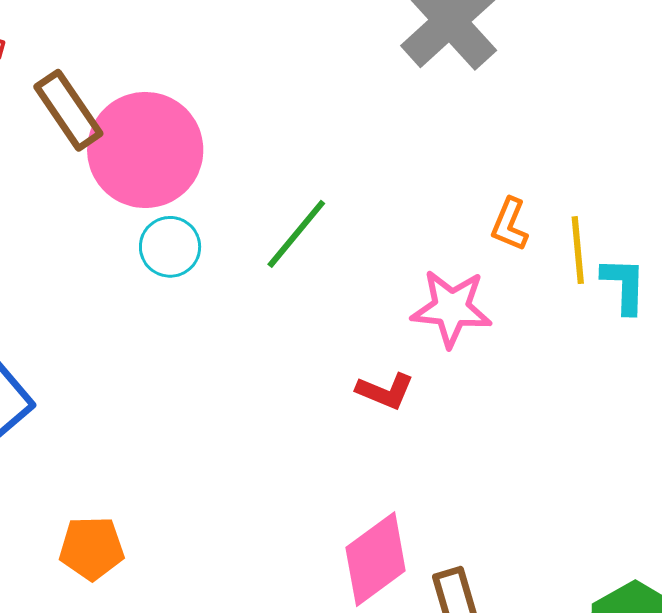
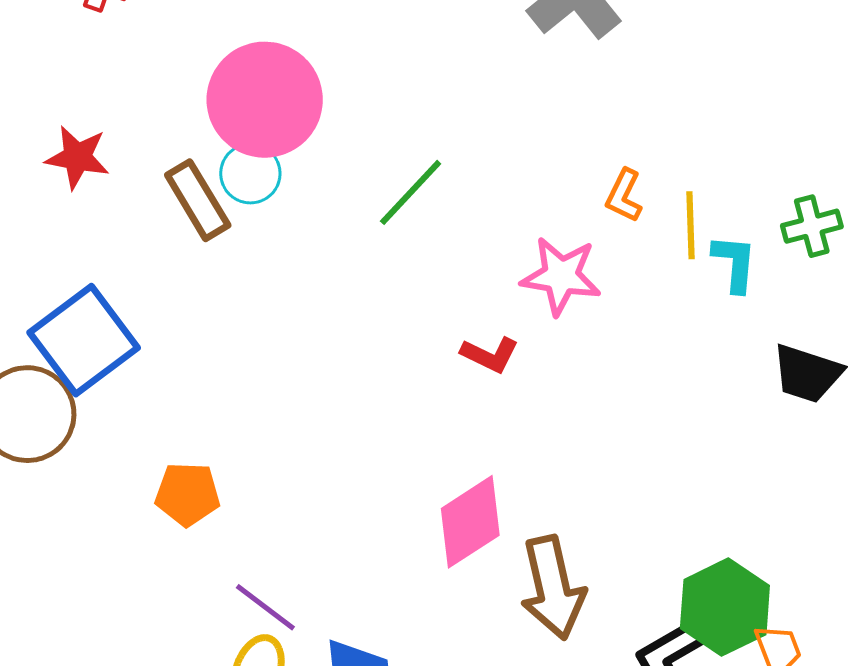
brown rectangle: (68, 110) -> (198, 200), moved
cyan circle: (170, 247) -> (250, 174), moved

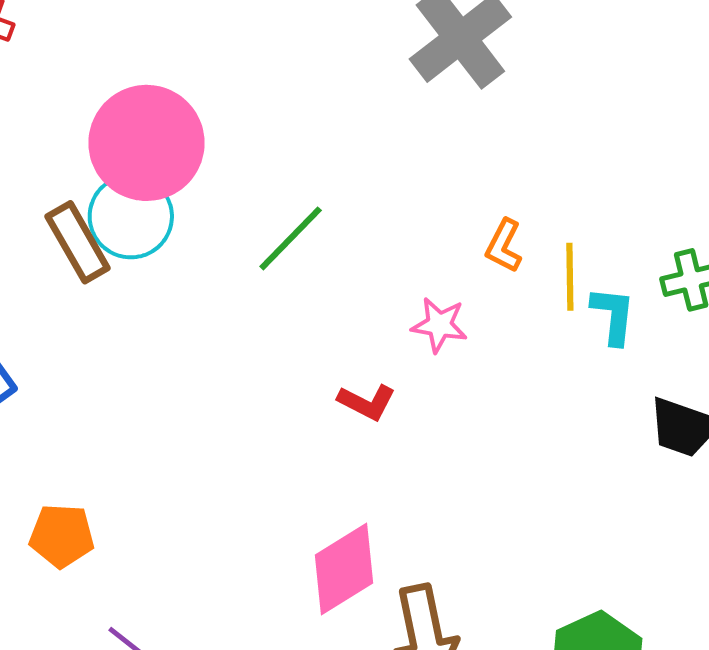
cyan circle: (250, 174) -> (131, 216), size x1.4
pink star: (561, 276) -> (439, 325), size x0.7

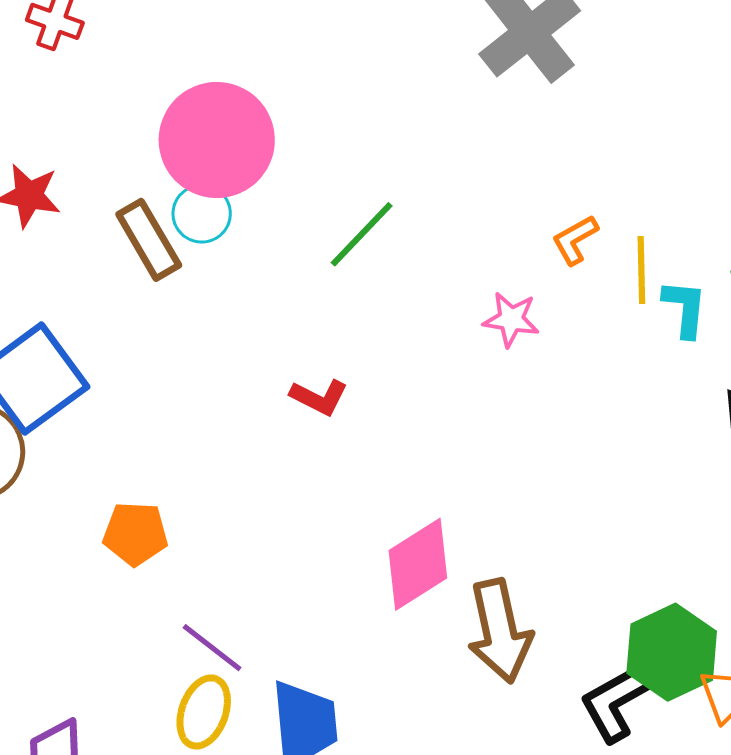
cyan circle: (131, 216) -> (202, 214), size x0.7
orange L-shape: (504, 246) -> (575, 240), turned 34
red L-shape: (367, 402) -> (319, 397), moved

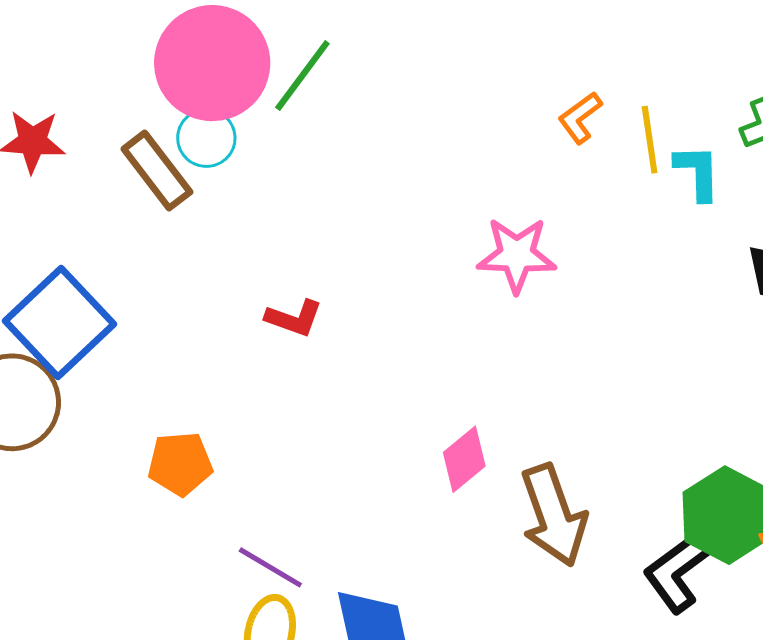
green line: (362, 234) -> (302, 75), moved
pink star: (511, 319) -> (517, 255), moved, size x1.4
red L-shape: (319, 397) -> (294, 318), moved
pink diamond: (418, 564) -> (464, 459), size x0.7

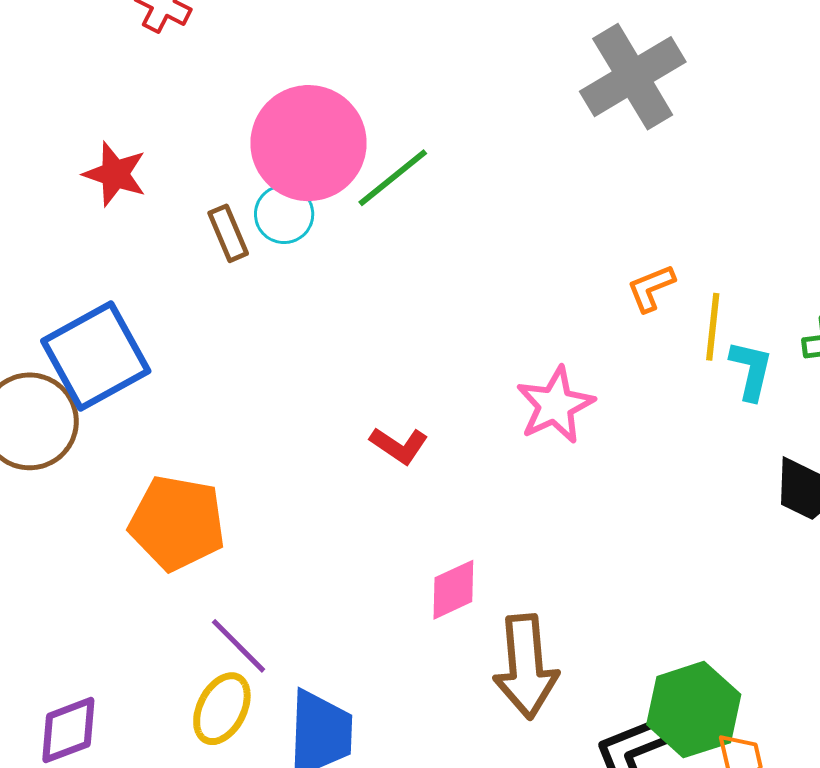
brown rectangle: (157, 171) -> (228, 233), size x0.7
pink star: (517, 255) -> (555, 405), turned 30
red L-shape: (294, 318) -> (399, 445), moved
orange pentagon: (180, 464) -> (177, 523), size x1.5

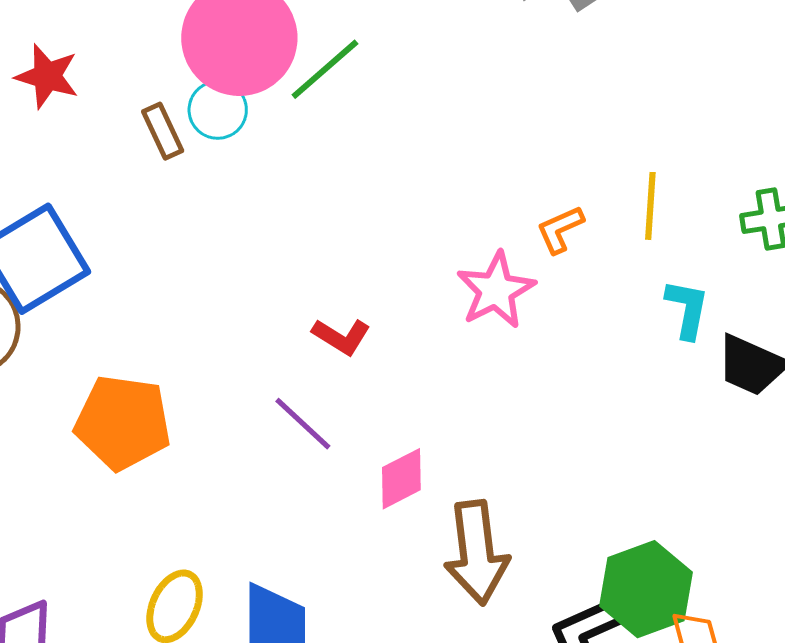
orange L-shape: (651, 288) -> (560, 229), moved
cyan L-shape: (751, 370) -> (687, 309), moved
purple line: (239, 646) -> (303, 424), moved

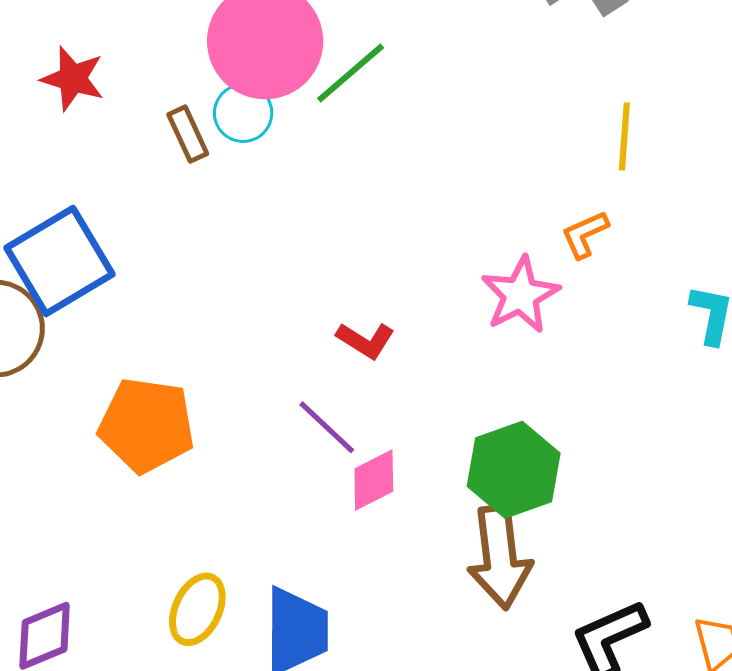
yellow line: (650, 206) -> (624, 136), moved
pink diamond: (401, 479) -> (374, 480), moved
green hexagon: (646, 589) -> (514, 470), moved

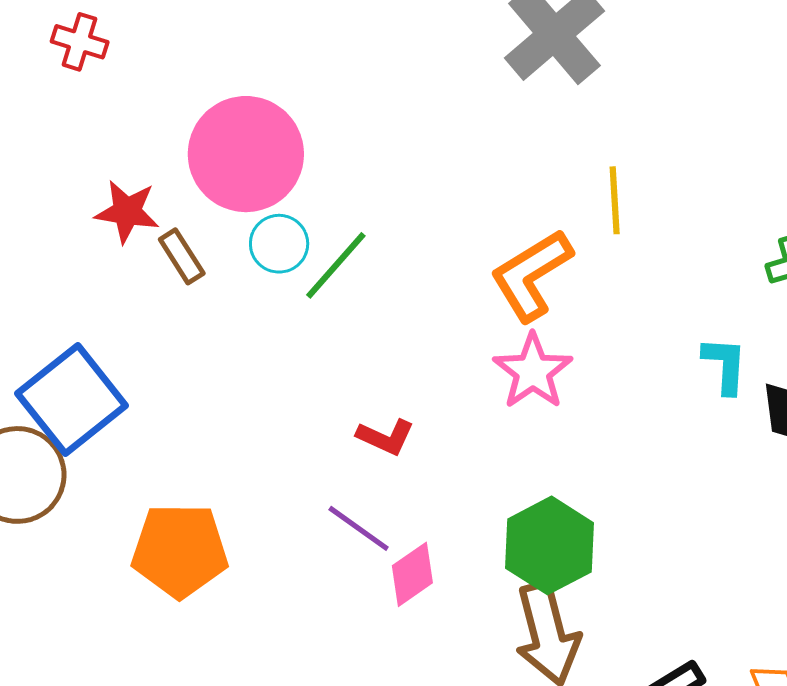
green line: (351, 73) -> (336, 265), moved
red star: (73, 79) -> (127, 212), moved
cyan circle: (243, 113) -> (279, 244), moved
orange L-shape: (585, 234) -> (531, 275), moved, size x1.8

